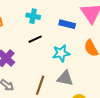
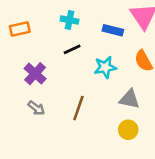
gray triangle: (65, 78) -> (129, 99), moved

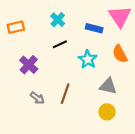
cyan cross: (70, 20) -> (58, 20), turned 32
cyan star: (105, 67) -> (88, 59), turned -30
gray arrow: (36, 108) -> (37, 98), moved

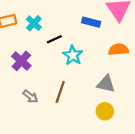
cyan cross: (58, 20) -> (34, 23), moved
orange semicircle: (120, 54) -> (119, 50), turned 114
cyan star: (88, 59) -> (73, 55), moved

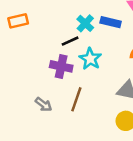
cyan cross: (34, 23) -> (85, 23), moved
purple cross: (21, 61) -> (61, 66), moved, turned -30

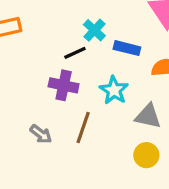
blue rectangle: (111, 22) -> (127, 48), moved
cyan star: (90, 59) -> (114, 90), moved

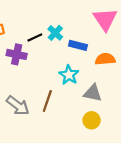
black line: (75, 53) -> (35, 37), moved
purple cross: (64, 85) -> (17, 54), moved
gray arrow: (41, 134) -> (18, 106), size x1.5

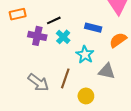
cyan cross: (55, 33) -> (63, 37), moved
orange semicircle: (105, 59) -> (118, 40), turned -30
yellow circle: (92, 120) -> (86, 96), moved

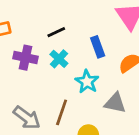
black line: (54, 20) -> (56, 32), moved
blue rectangle: (93, 28) -> (98, 47), turned 56

